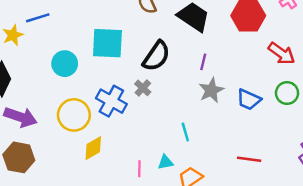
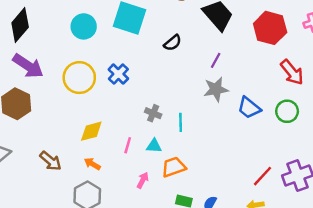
black semicircle: (156, 56) -> (173, 43), size x0.6
gray cross: (143, 88) -> (153, 113), moved, turned -35
blue cross: (111, 101) -> (118, 74), size x0.7
yellow diamond: (93, 148) -> (91, 131), moved
red line: (249, 159) -> (262, 176), moved, turned -70

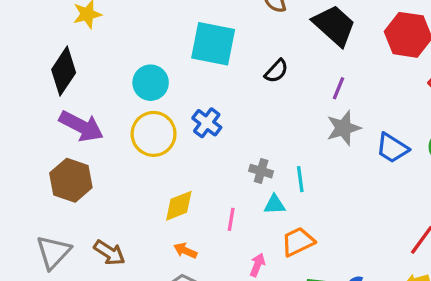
cyan circle: (84, 26) -> (151, 83), moved
cyan triangle: (154, 146) -> (275, 205), moved
brown arrow: (51, 161) -> (109, 253), moved

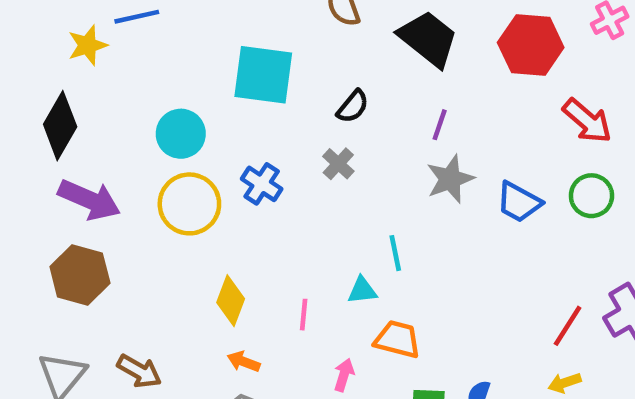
gray cross: (261, 171) -> (338, 164), moved, turned 30
yellow diamond: (179, 206) -> (231, 301), turned -44
orange trapezoid: (298, 242) -> (398, 339), turned 44

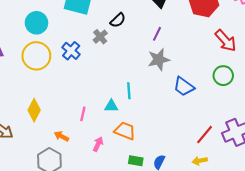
gray cross: (338, 164) -> (100, 37), moved
blue trapezoid: (519, 202) -> (184, 87), moved
yellow diamond: (231, 301) -> (34, 110), moved
orange arrow: (244, 362) -> (61, 136), moved

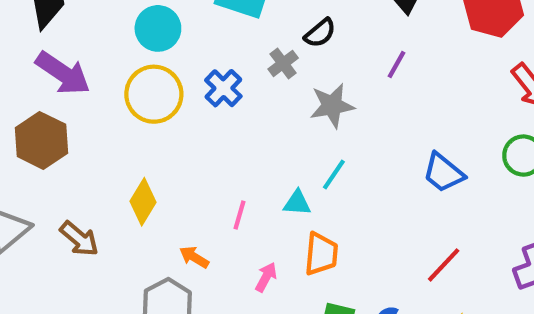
gray star: (159, 60) -> (332, 106), moved
cyan line: (129, 91) -> (334, 174), turned 35
orange trapezoid: (125, 131) -> (321, 254), turned 70
red line: (205, 135) -> (444, 265), moved

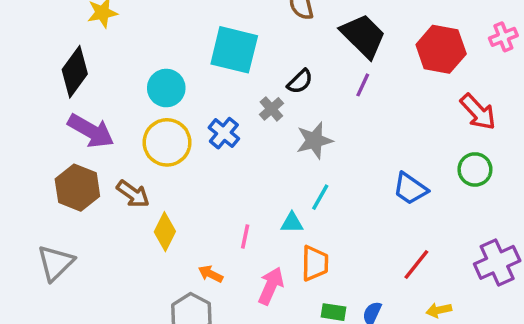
purple line: (396, 64) -> (363, 85), moved
brown arrow: (79, 239) -> (133, 194), moved
pink arrow: (266, 277) -> (271, 286), size x1.5

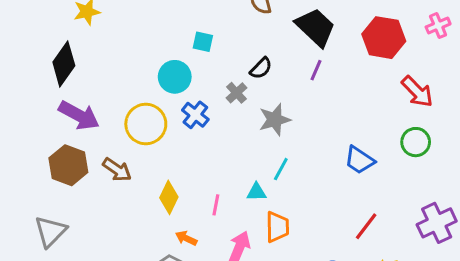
cyan square: (234, 50) -> (203, 42), size x0.5
cyan circle: (166, 88) -> (175, 77), moved
yellow diamond: (165, 232) -> (169, 197), moved

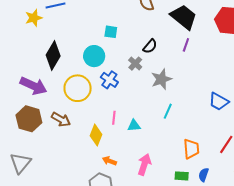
black diamond: (64, 64) -> (53, 56), moved
cyan triangle: (256, 192) -> (134, 126), moved
pink line: (216, 205) -> (114, 118), moved
orange trapezoid: (277, 227) -> (191, 149), moved

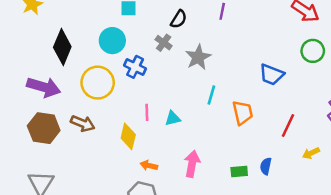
orange trapezoid: (191, 149) -> (243, 113), moved

